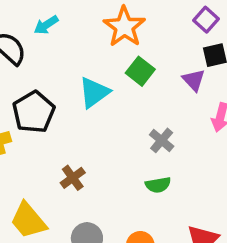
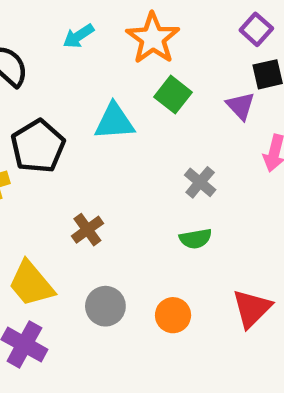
cyan arrow: (46, 25) -> (78, 36), moved
cyan triangle: (94, 92) -> (114, 122), turned 32

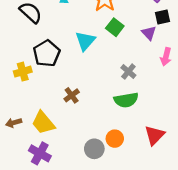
cyan triangle: (114, 122) -> (85, 41), turned -45
green semicircle: (196, 239) -> (126, 100), size x1.5
gray circle: (105, 306) -> (94, 149), moved

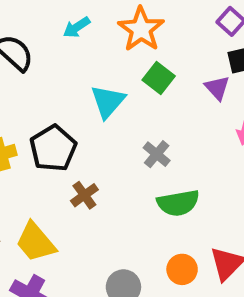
black pentagon: (47, 53) -> (53, 148), moved
gray cross: (128, 72) -> (157, 154), moved
orange circle: (115, 139) -> (182, 269), moved

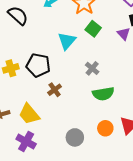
black pentagon: (53, 148) -> (38, 65), turned -30

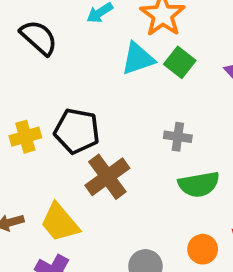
cyan triangle: (67, 41) -> (138, 59), moved, turned 30
gray cross: (92, 68) -> (178, 137), turned -32
brown cross: (55, 90) -> (107, 177), size x1.6

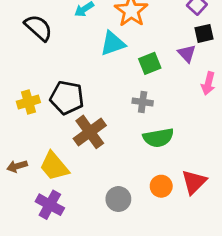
green square: (180, 62) -> (150, 63), moved, turned 30

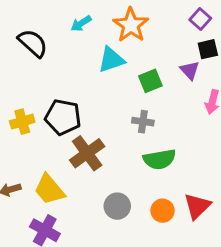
gray circle: (118, 199) -> (117, 206), moved

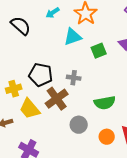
yellow cross: (22, 122) -> (14, 89), moved
gray cross: (143, 122) -> (74, 78), moved
yellow trapezoid: (49, 189) -> (30, 109), moved
gray circle: (117, 206) -> (79, 125), moved

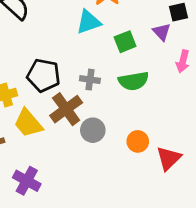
green semicircle: (105, 103) -> (134, 81), moved
gray circle: (79, 125) -> (93, 130), moved
orange circle: (107, 137) -> (138, 141), moved

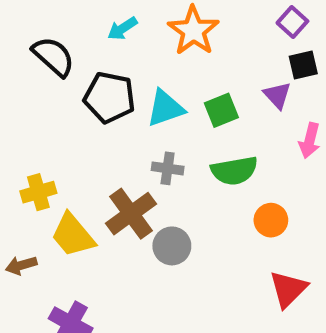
cyan triangle: (89, 22) -> (165, 108), moved
black pentagon: (44, 75) -> (109, 97), moved
orange circle: (138, 141) -> (271, 220), moved

